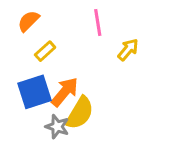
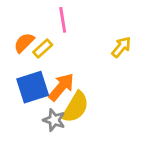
orange semicircle: (28, 21) -> (24, 43), moved
pink line: (98, 22) -> (63, 20), moved

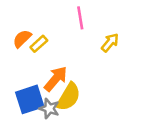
pink line: (63, 20) -> (80, 18), moved
blue square: (33, 87) -> (30, 99), moved

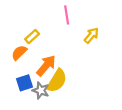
orange semicircle: (22, 39) -> (19, 53), moved
blue square: (30, 99) -> (25, 83), size x0.7

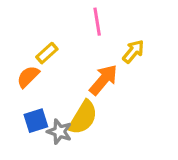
orange arrow: (46, 66) -> (103, 80), moved

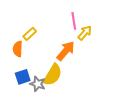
pink line: (97, 22) -> (74, 21), moved
orange semicircle: (28, 77) -> (18, 49), turned -42

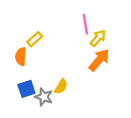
orange arrow: (66, 51) -> (99, 60), moved
yellow semicircle: (53, 75) -> (61, 87), size x0.6

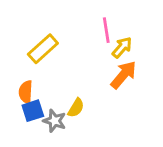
yellow rectangle: (35, 39) -> (43, 49), size x1.5
orange semicircle: (21, 57) -> (26, 92), moved

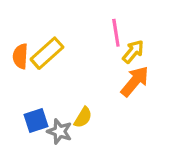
orange semicircle: (26, 92) -> (20, 56), moved

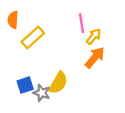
orange semicircle: (20, 56) -> (13, 20), moved
yellow semicircle: (83, 117) -> (58, 83), size x1.5

